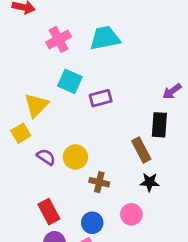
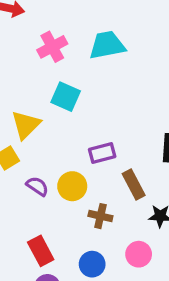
purple rectangle: (101, 98) -> (102, 153), moved
brown rectangle: (141, 150) -> (134, 185), moved

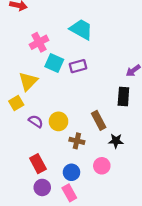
cyan trapezoid: (107, 45) -> (81, 29), turned 40
pink cross: (52, 47) -> (39, 42), moved
purple rectangle: (102, 153) -> (78, 66), moved

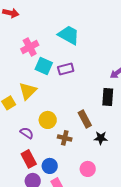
yellow triangle: (28, 81) -> (28, 91), moved
purple semicircle: (36, 121) -> (27, 133), moved
pink circle: (102, 166) -> (88, 169), moved
blue circle: (71, 172) -> (50, 166), moved

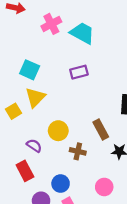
pink cross: (30, 47) -> (51, 24), moved
cyan square: (44, 66) -> (30, 70), moved
red rectangle: (29, 159) -> (25, 171), moved

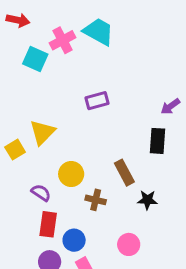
cyan trapezoid: (82, 33) -> (98, 32), moved
cyan square: (30, 70) -> (35, 59), moved
red rectangle: (25, 171) -> (48, 224), moved, turned 36

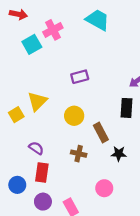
cyan trapezoid: (98, 32) -> (98, 20), moved
cyan square: (35, 59) -> (32, 44), turned 36
yellow circle: (71, 174) -> (74, 116), moved
blue circle: (74, 240) -> (17, 185), moved

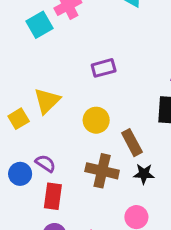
brown cross: (79, 154) -> (102, 171), size x1.5
black star: (119, 154) -> (144, 174), moved
blue circle: (17, 185) -> (20, 174), moved

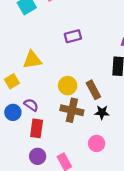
yellow triangle: (47, 101) -> (32, 60), turned 36
yellow square: (19, 119) -> (12, 81), moved
yellow circle: (96, 120) -> (68, 86), moved

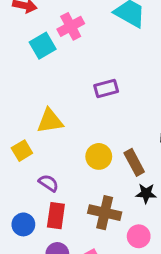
brown cross: (72, 110) -> (105, 213), moved
blue circle: (13, 112) -> (23, 224), moved

